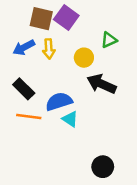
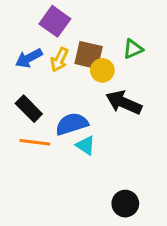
purple square: (66, 17) -> (55, 21), moved
brown square: (41, 19) -> (89, 55), moved
yellow arrow: (49, 49) -> (59, 60), turned 30

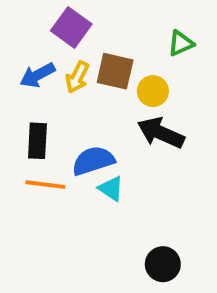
green triangle: (133, 49) -> (181, 43), moved
yellow circle: (102, 70) -> (153, 91), moved
black rectangle: (29, 109) -> (37, 141), turned 48

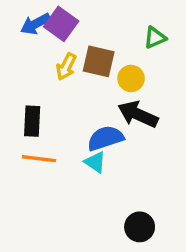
blue arrow: (37, 75) -> (36, 24), moved
blue semicircle: (93, 161) -> (105, 138), moved

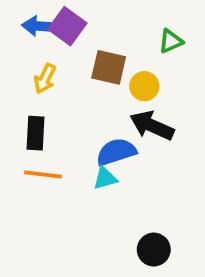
blue arrow: (36, 24) -> (39, 26), turned 32
yellow arrow: (66, 67) -> (45, 79), moved
cyan triangle: (95, 162) -> (105, 178), turned -50

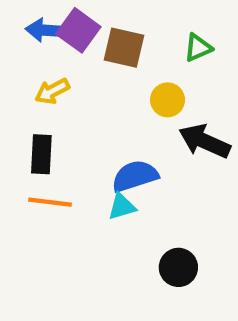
brown square: (109, 67) -> (124, 48), moved
yellow arrow: (45, 79) -> (52, 91), turned 36
black arrow: (152, 126) -> (205, 141), moved
black circle: (154, 250) -> (178, 267), moved

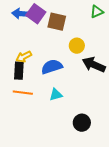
green triangle: (198, 48) -> (97, 12), moved
yellow arrow: (52, 91) -> (24, 57), moved
blue semicircle: (135, 176) -> (52, 67), moved

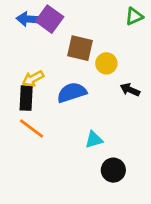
brown square: (57, 22) -> (80, 48), moved
black arrow: (94, 65) -> (130, 90), size x0.6
orange line: (23, 93) -> (32, 129), turned 30
cyan triangle: (56, 95) -> (94, 140), moved

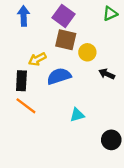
blue arrow: (29, 19) -> (24, 16), turned 84
purple square: (50, 19) -> (63, 16), moved
yellow arrow: (33, 79) -> (37, 59), moved
black circle: (113, 170) -> (111, 140), moved

